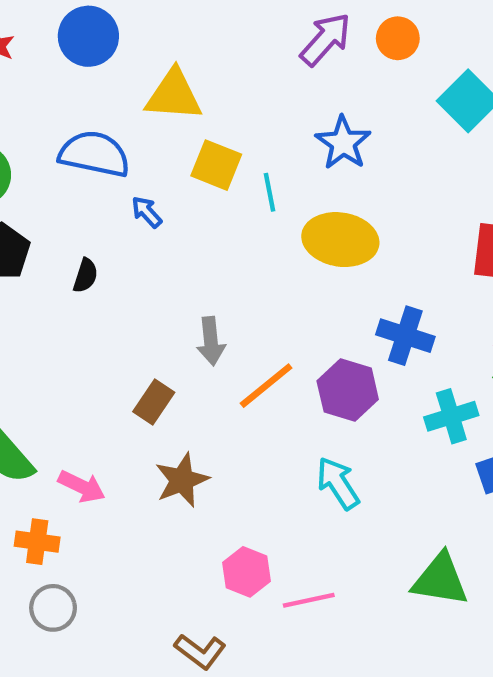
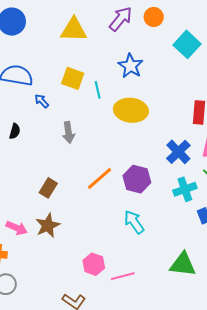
yellow triangle: (174, 95) -> (74, 30), moved
blue cross: (405, 336) -> (178, 152), moved, turned 30
gray arrow: (211, 341) -> (68, 133), moved
brown star: (182, 480) -> (48, 225), moved

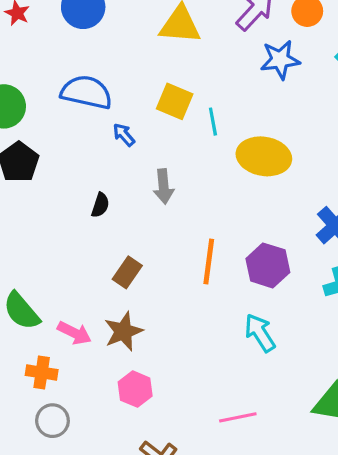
blue star: (131, 66) -> (280, 60), moved, turned 30
black semicircle: (15, 131) -> (100, 205), moved
orange line: (99, 179) -> (209, 262), turned -44
pink hexagon: (94, 264) -> (135, 389), moved

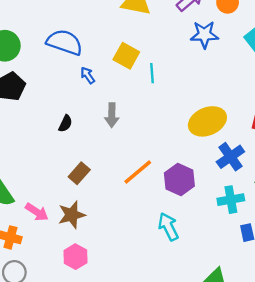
yellow ellipse: (264, 156) -> (207, 121), moved, turned -39
orange line: (209, 262) -> (138, 172), turned 36

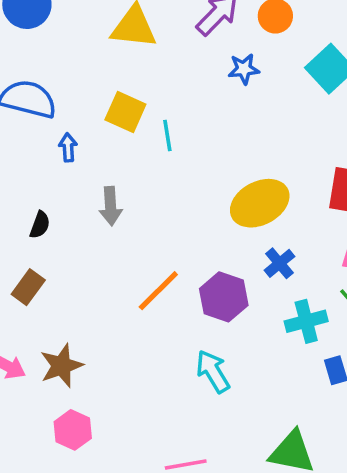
blue star: (204, 35) -> (244, 69), size x0.7
blue arrow: (88, 75) -> (68, 147), turned 36
blue cross: (230, 157) -> (279, 263), moved, size x0.7
brown rectangle: (79, 173) -> (28, 287), moved

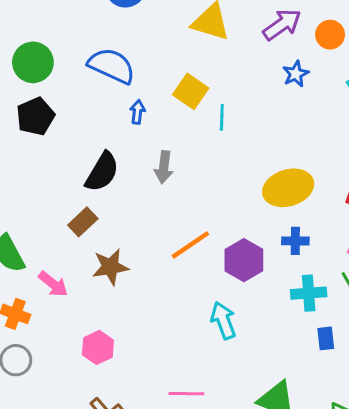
blue star: (244, 69) -> (296, 74), turned -30
black semicircle: (40, 225) -> (102, 172), size x1.8
blue cross: (279, 263) -> (295, 241), turned 30
brown star: (61, 366) -> (110, 267), moved

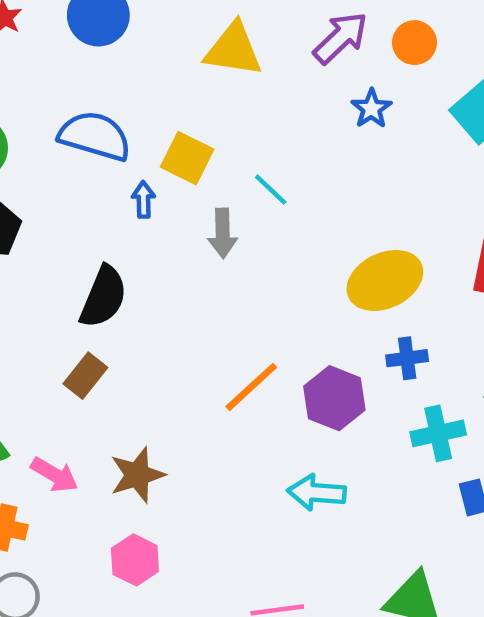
yellow square: (191, 91) -> (187, 158), moved
cyan line: (222, 117) -> (271, 190), turned -40
gray arrow: (164, 167) -> (223, 233), moved
brown star: (110, 267) -> (137, 475), moved
cyan arrow: (223, 320) -> (317, 493), turned -57

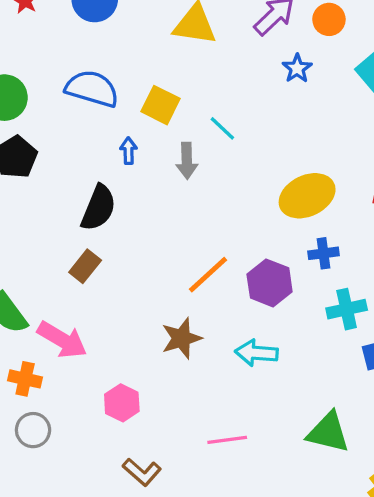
blue arrow: (143, 200) -> (128, 151), moved
pink arrow: (54, 475) -> (62, 340), size x1.4
brown star: (137, 475) -> (181, 338), moved

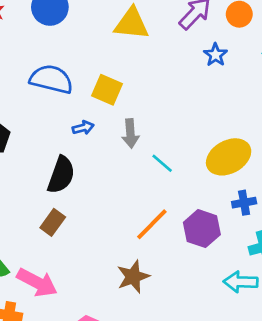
cyan line: (222, 128) -> (162, 163), moved
blue arrow: (128, 151) -> (83, 128), turned 80
cyan arrow: (256, 353) -> (241, 282), moved

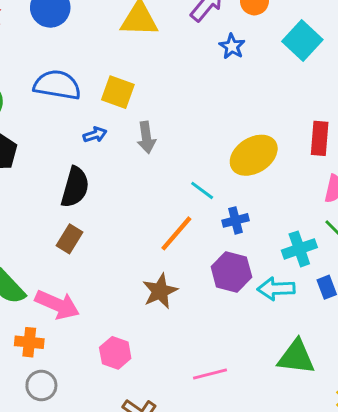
cyan line: (162, 163) -> (202, 190), moved
blue cross: (244, 203) -> (236, 220), moved
purple hexagon: (202, 229) -> (231, 272), moved

